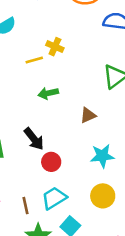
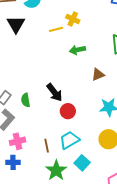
green arrow: (48, 93) -> (77, 50), moved

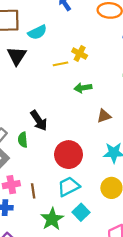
black arrow: (54, 92) -> (39, 120), moved
red circle: (68, 111) -> (69, 155), size x1.6
brown line: (47, 146) -> (33, 191), moved

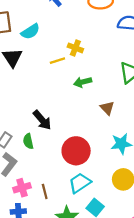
brown triangle: (104, 116) -> (107, 108), turned -48

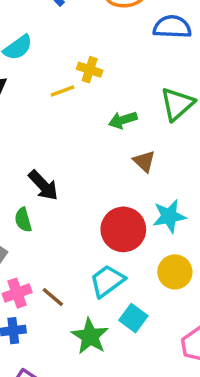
green arrow: (83, 82) -> (123, 120), moved
red circle: (76, 151) -> (123, 229), moved
brown line: (45, 191) -> (53, 297), turned -32

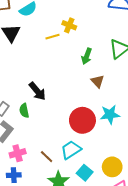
green arrow: (123, 120) -> (87, 56), turned -56
yellow circle: (175, 272) -> (112, 167), moved
brown line: (53, 297) -> (47, 157), moved

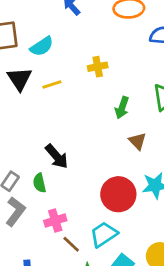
yellow cross: (69, 25) -> (98, 67), turned -32
yellow line: (52, 37) -> (52, 84), moved
pink cross: (18, 153) -> (55, 221), moved

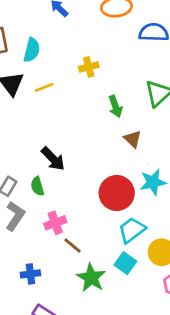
cyan semicircle: (42, 46) -> (32, 50), turned -40
green arrow: (122, 108) -> (115, 106), turned -35
cyan trapezoid: (104, 234) -> (132, 230), moved

